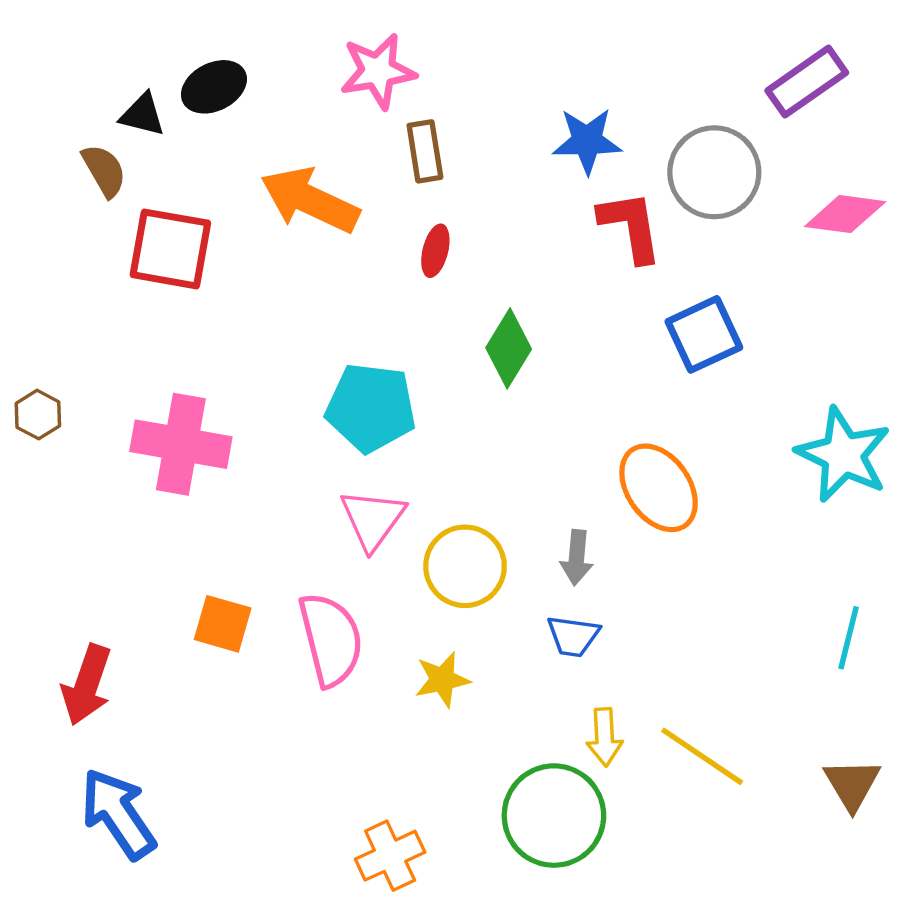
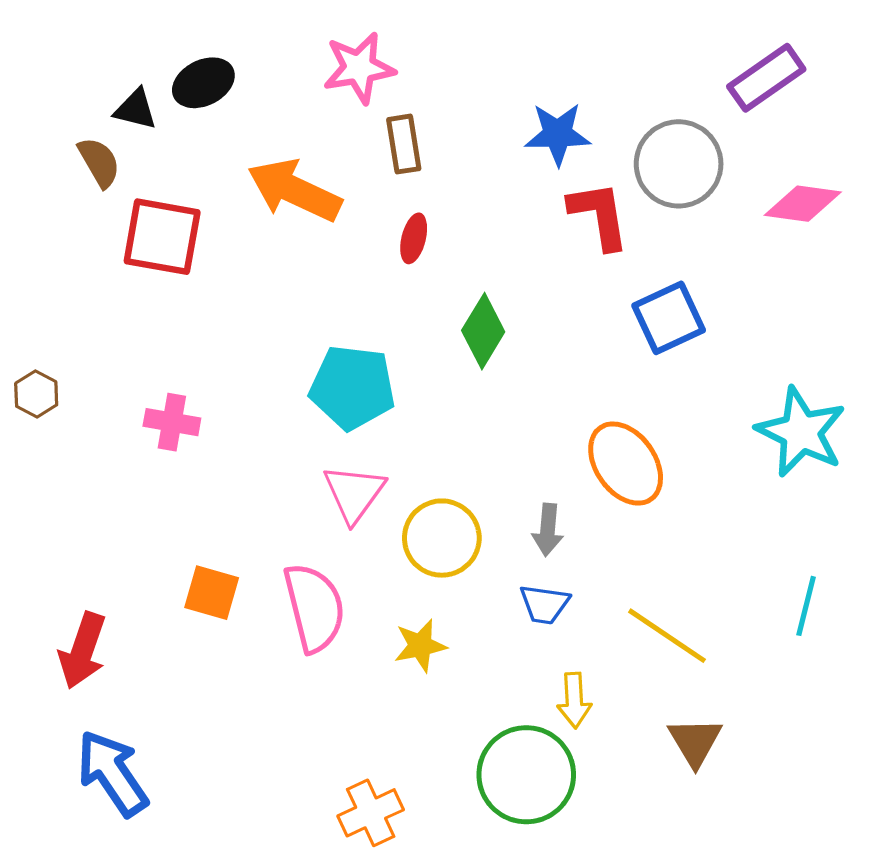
pink cross: (181, 444) -> (172, 422), size x0.6
yellow line: (702, 756) -> (667, 636), moved
brown triangle: (852, 784) -> (695, 742), moved

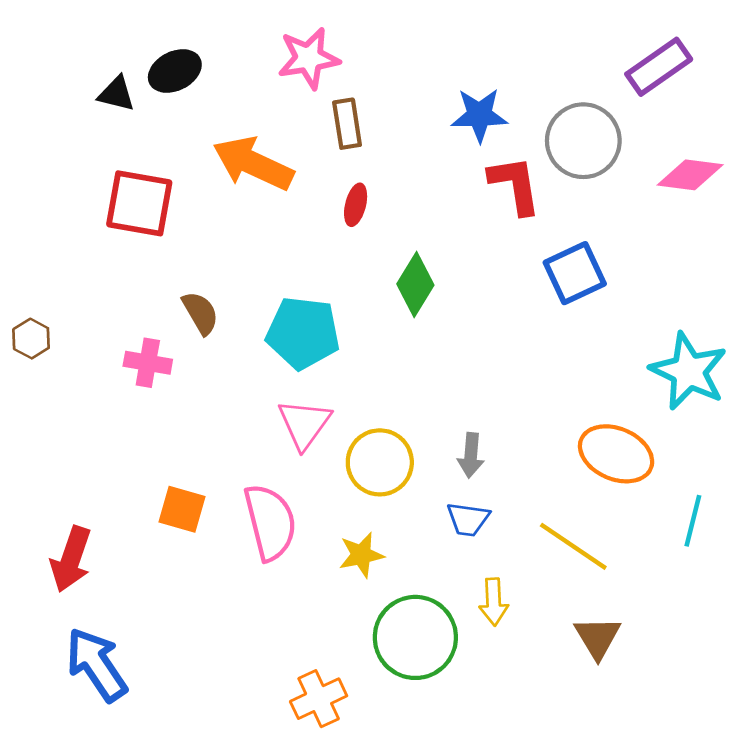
brown semicircle: (99, 162) -> (200, 313), moved
orange ellipse: (626, 464) -> (616, 454), moved, turned -32
green circle: (526, 775) -> (415, 637), moved

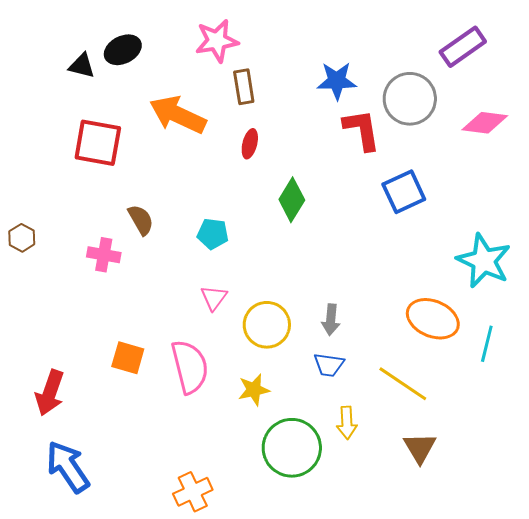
cyan pentagon: (303, 333) -> (213, 234), size x0.6
pink triangle: (304, 424) -> (214, 298), size x0.7
cyan line: (693, 521) -> (487, 344), moved
orange cross: (319, 699) -> (193, 492), moved

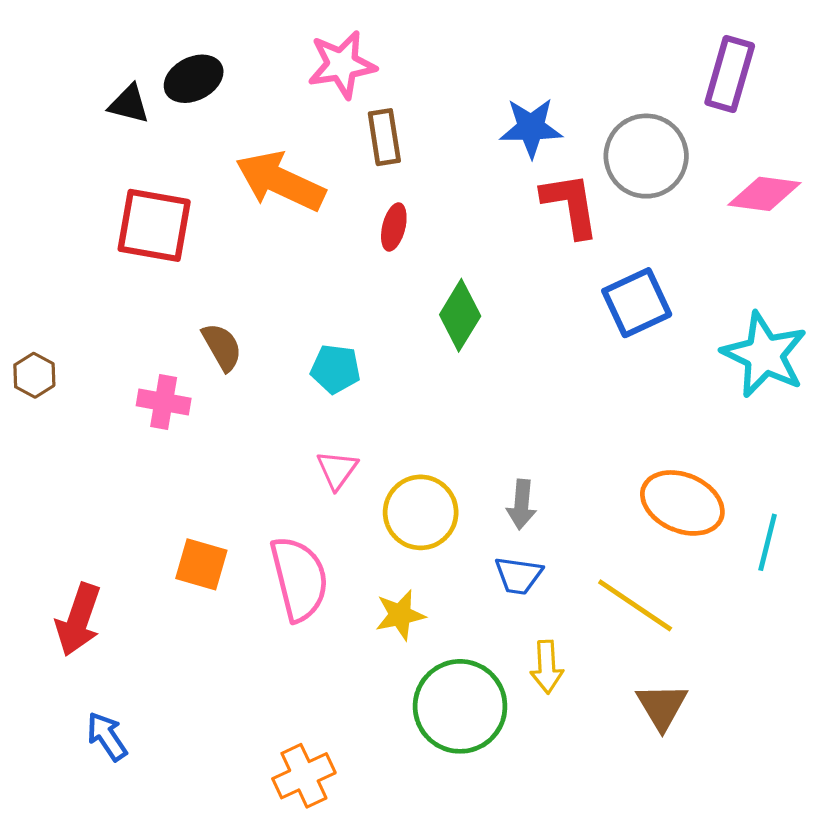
purple rectangle: (463, 47) -> (730, 74), turned -39
cyan star: (484, 261) -> (764, 355), moved
blue arrow: (68, 467) -> (107, 736), size x0.6

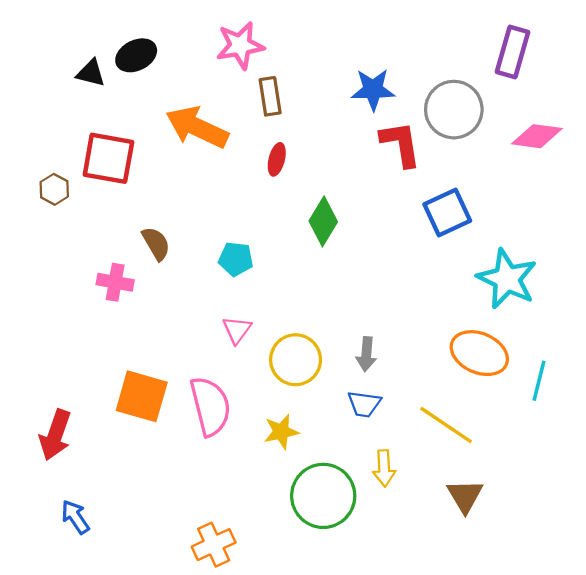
cyan star: (764, 355) -> (507, 279), moved
brown hexagon: (34, 375) -> (54, 189), moved
orange square: (201, 564) -> (142, 396), size x1.4

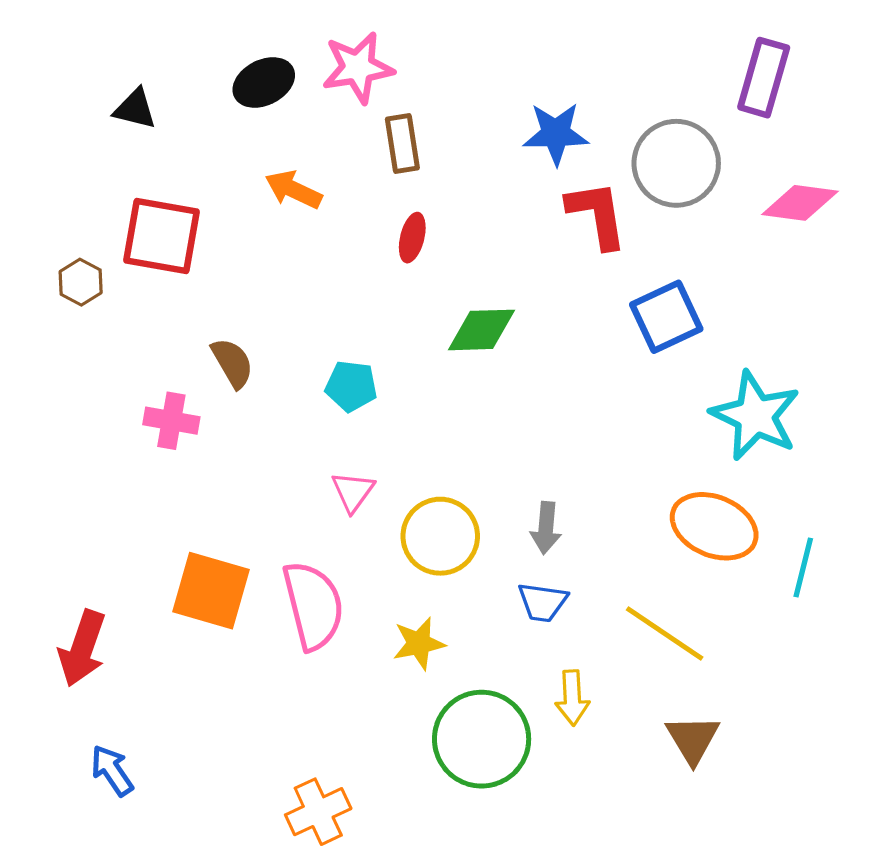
black ellipse: (136, 55) -> (264, 82), moved
orange arrow: (197, 127) -> (293, 190), size x0.6
green diamond: (323, 221) -> (482, 330), turned 57

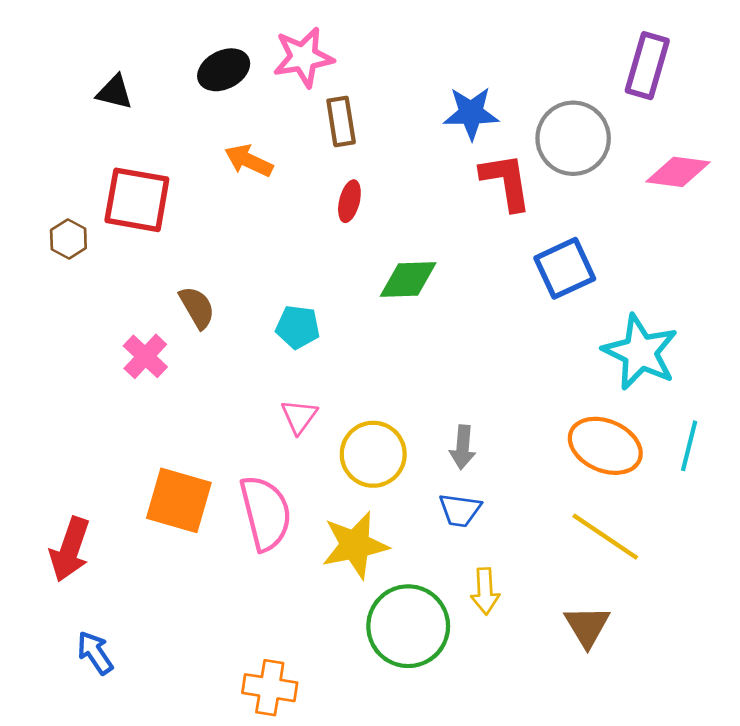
pink cross: (171, 421) -> (145, 356), turned 33
cyan line: (803, 568) -> (689, 446), moved
yellow line: (665, 634) -> (605, 537), moved
yellow star: (419, 643) -> (355, 545), size x1.5
orange cross: (318, 812) -> (270, 688), turned 34

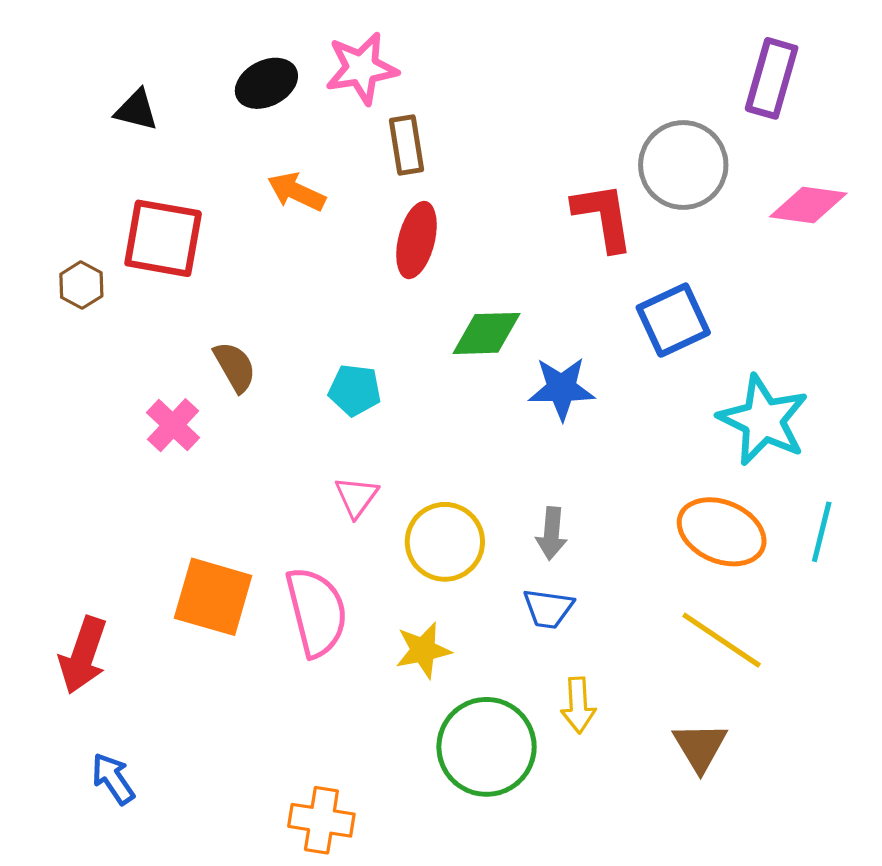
blue star: (471, 113) -> (562, 388), moved
red ellipse: (349, 201) -> (416, 240), size x1.5
yellow star: (355, 545) -> (423, 650), size x0.7

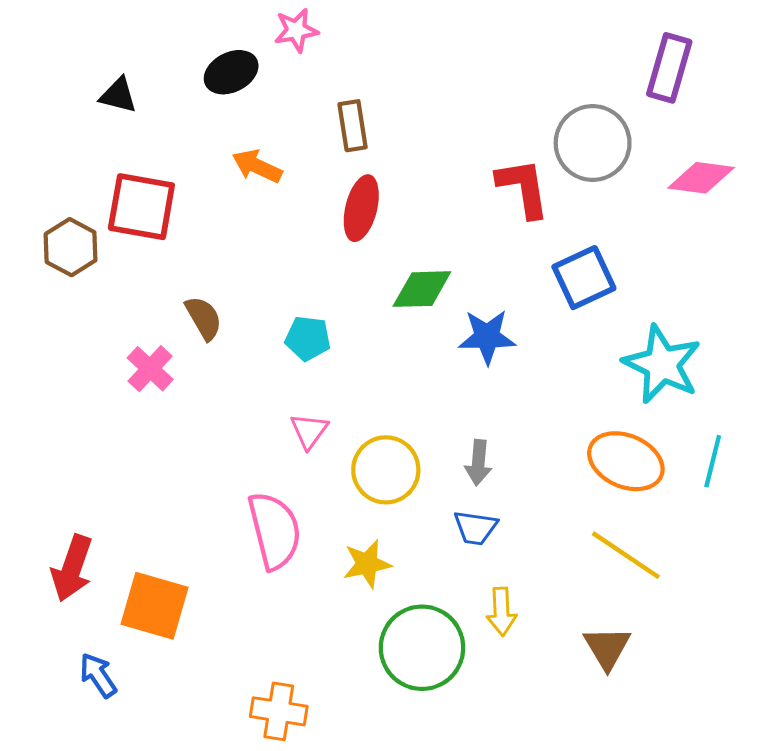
pink star: (361, 68) -> (296, 30), moved, size x0.7
brown hexagon: (81, 285) -> (71, 247), size x1.4
orange square: (213, 597) -> (154, 606), moved

